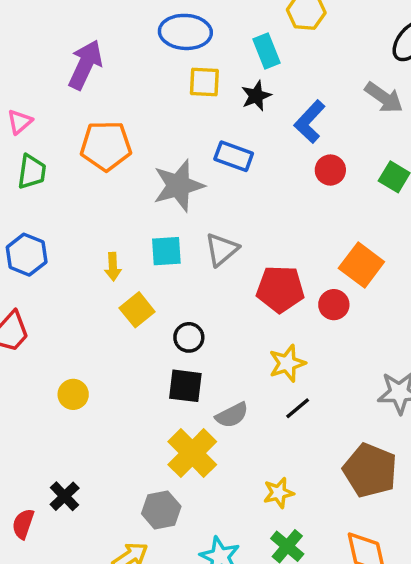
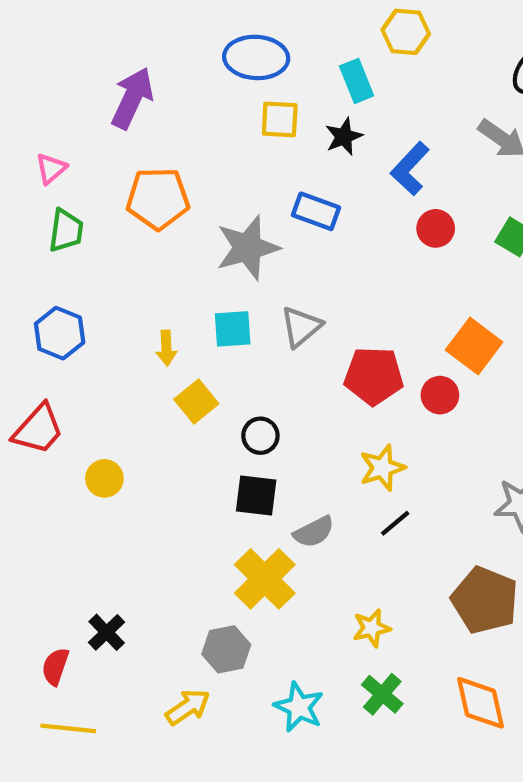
yellow circle: (73, 394) -> (104, 478), moved

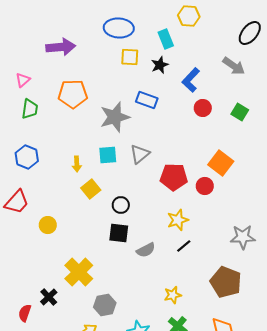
purple arrow: (132, 98) -> (61, 47), turned 60
yellow cross: (265, 579) -> (79, 272), moved

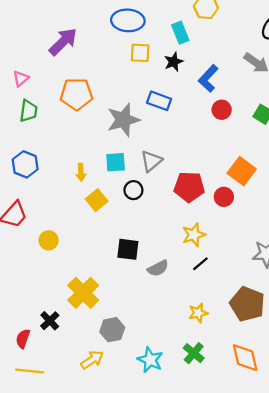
purple arrow: (61, 47) -> (63, 42), turned -40
black circle: (121, 205) -> (133, 190), moved
yellow star: (173, 295) -> (198, 313), moved

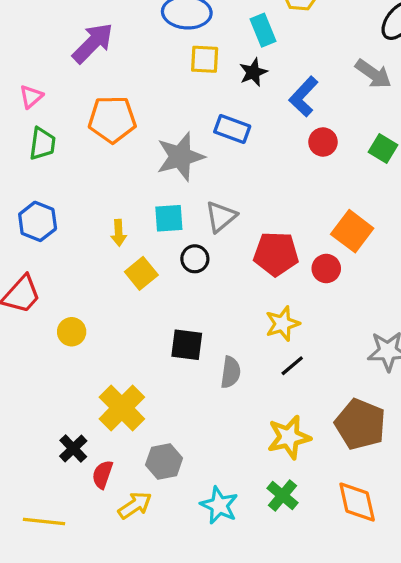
gray semicircle: (158, 268) -> (231, 372), turned -55
yellow star: (198, 313) -> (289, 437), size x1.5
red semicircle: (23, 339) -> (102, 474), moved

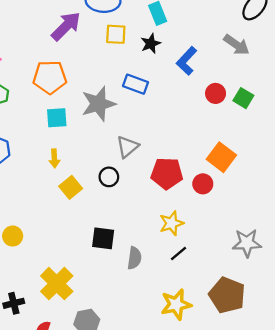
purple arrow: (93, 43) -> (66, 26), moved
red circle: (323, 142) -> (216, 93), moved
cyan square: (169, 218) -> (57, 118), moved
yellow circle: (72, 332) -> (13, 236), moved
black cross: (73, 449) -> (14, 303), moved, turned 30

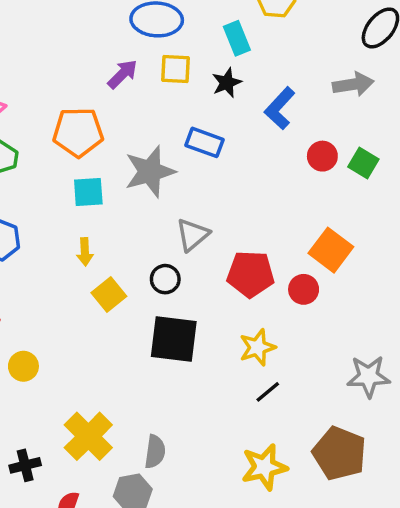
purple arrow: (66, 26) -> (122, 74), moved, size x0.7
gray arrow: (236, 45) -> (353, 84), turned -44
black square: (103, 238) -> (174, 339), moved, size x1.4
gray semicircle: (134, 258) -> (155, 452), moved

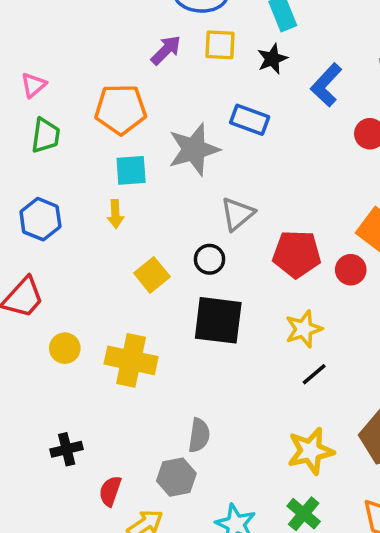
yellow arrow: (85, 252) -> (115, 214), moved
yellow cross: (88, 436) -> (131, 360), moved, turned -33

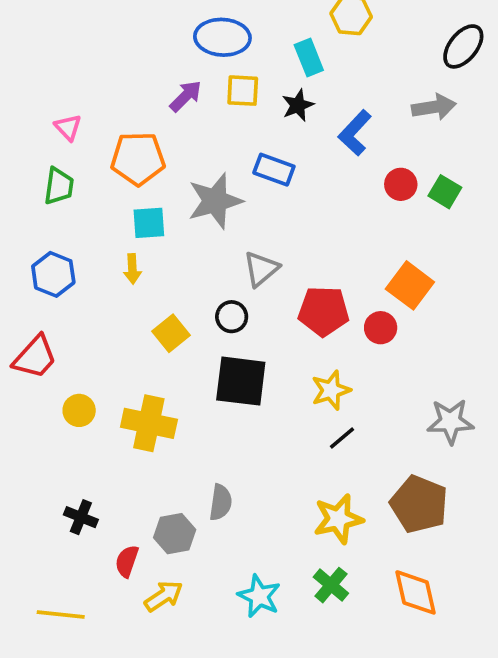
pink triangle: (33, 85) -> (68, 127), moved, turned -32
black cross: (67, 449) -> (81, 517), turned 36
gray hexagon: (176, 477) -> (175, 534), moved

